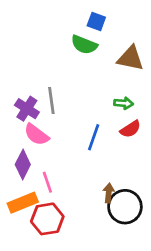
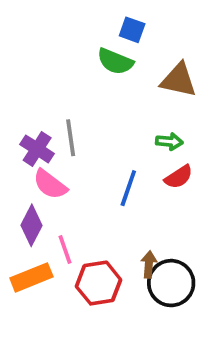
red hexagon: (47, 219) -> (99, 283), moved

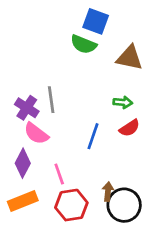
blue square: (132, 30) -> (96, 21), size x1.4
pink line: (65, 250) -> (59, 174), moved

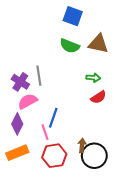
green semicircle: (84, 44) -> (70, 46), moved
pink semicircle: (36, 133) -> (28, 101), turned 114
blue line: (93, 136) -> (53, 118), moved

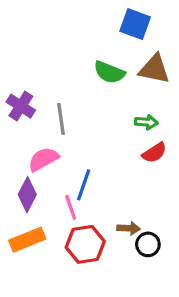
blue square: (73, 16) -> (135, 24), moved
purple cross: (20, 82) -> (21, 106), moved
brown arrow: (82, 145) -> (129, 228), turned 88
black circle: (94, 156) -> (148, 244), size x0.6

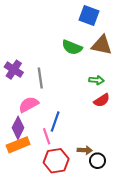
orange rectangle: (27, 240) -> (18, 145), moved

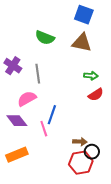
brown triangle: (102, 45) -> (82, 43), moved
green semicircle: (72, 47) -> (45, 38), moved
purple diamond: (18, 128) -> (17, 121), turned -65
orange rectangle: (18, 145) -> (17, 155), moved
red hexagon: (56, 161) -> (81, 163), moved

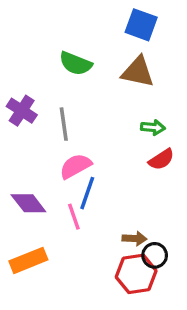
pink semicircle: (27, 99) -> (76, 166), moved

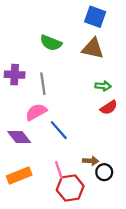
purple cross: (22, 111) -> (15, 75), turned -30
pink semicircle: (76, 166) -> (36, 112), moved
blue line: (87, 193) -> (59, 130), turned -60
pink line: (74, 217) -> (59, 170), moved
red hexagon: (136, 274) -> (70, 188), moved

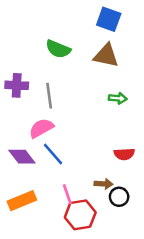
red semicircle: (109, 107) -> (124, 154), moved, turned 30
blue line: (59, 130) -> (53, 154), moved

